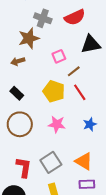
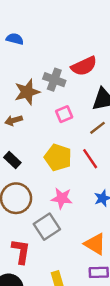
gray cross: (43, 18) -> (54, 80), moved
brown line: (74, 71) -> (98, 128), moved
gray square: (51, 162) -> (47, 227), moved

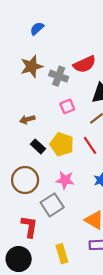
blue semicircle: (15, 39) -> (37, 29), moved, turned -56
brown star: (27, 92) -> (32, 66), moved
brown arrow: (14, 120) -> (27, 119), moved
black rectangle: (12, 160) -> (38, 146), moved

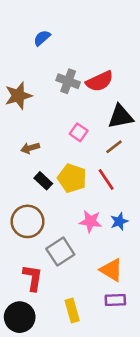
brown star: (32, 66) -> (18, 96), moved
gray cross: (59, 76) -> (68, 81), moved
pink square: (67, 106) -> (79, 132), turned -32
pink star: (65, 180) -> (90, 221), moved

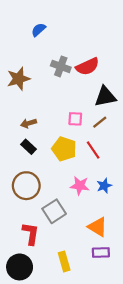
pink square: (79, 132) -> (75, 119), moved, turned -32
black rectangle: (43, 181) -> (28, 147), moved

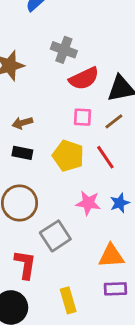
red semicircle: (88, 66) -> (84, 78), moved
black rectangle: (28, 147) -> (22, 153), turned -32
orange triangle: (98, 227) -> (111, 256), turned -35

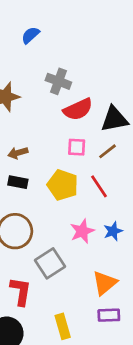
pink star: (88, 203) -> (82, 231), turned -30
orange triangle: (111, 256) -> (105, 283), turned -36

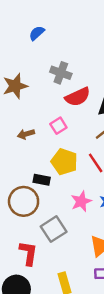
pink square: (77, 147) -> (58, 126), moved, turned -35
black rectangle: (18, 182) -> (42, 180), moved

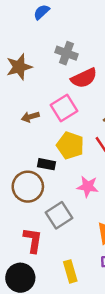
pink square: (58, 126) -> (64, 108), size x1.5
pink star: (81, 201) -> (88, 187), turned 30

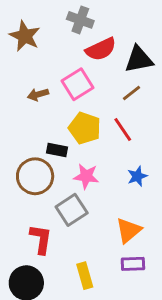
brown star: (19, 67) -> (25, 36), turned -30
pink star: (88, 187) -> (86, 176), moved

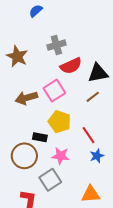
gray cross: (80, 20) -> (56, 45), turned -36
brown arrow: (38, 94) -> (26, 98), size x1.5
red line: (123, 130) -> (89, 135), moved
orange triangle: (129, 230) -> (91, 194), turned 36

